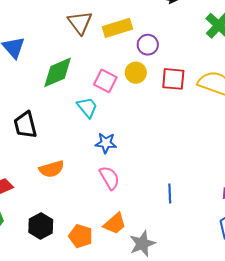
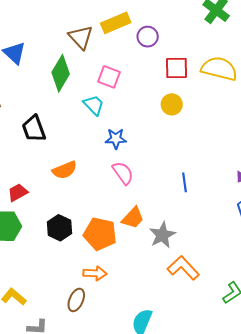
brown triangle: (80, 23) -> (81, 37), moved
green diamond: (58, 72) -> (61, 73), turned -30
yellow circle: (136, 73) -> (172, 104), moved
orange pentagon: (81, 236) -> (100, 234), size x1.4

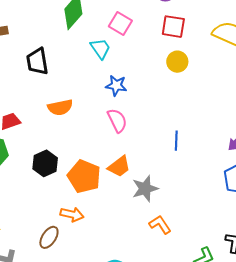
red square: (176, 68) -> (173, 27), moved
orange L-shape: (183, 268) -> (160, 225), size x0.7

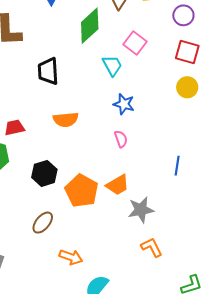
pink semicircle: (117, 120) -> (121, 139), size x0.7
orange arrow: (72, 214) -> (71, 257), moved
brown ellipse: (49, 237) -> (43, 223), moved

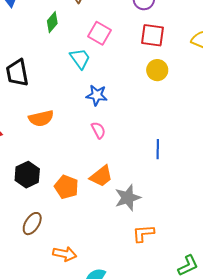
green diamond: (90, 26) -> (52, 22), size x0.6
orange pentagon: (82, 191) -> (66, 187), size x0.7
orange L-shape: (152, 247) -> (143, 233), turned -60

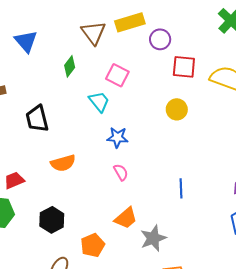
red square: (153, 35) -> (184, 67), moved
orange pentagon: (66, 187) -> (93, 245), moved, turned 30

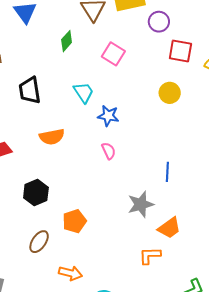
cyan trapezoid: (99, 102) -> (84, 92), moved
orange trapezoid: (126, 218) -> (169, 228), moved
gray star: (153, 238) -> (141, 204), moved

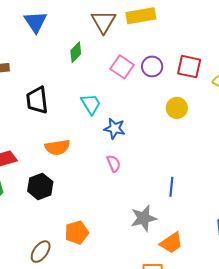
purple circle: (159, 22) -> (152, 66), moved
black hexagon: (36, 193) -> (40, 186), moved

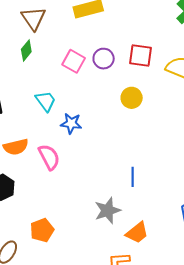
brown triangle: (104, 22) -> (33, 18), moved
pink semicircle: (114, 163) -> (49, 157), moved, size x1.5

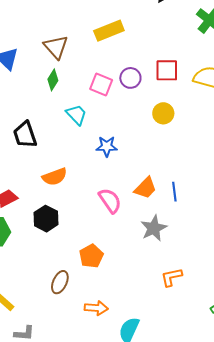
cyan trapezoid: (46, 101) -> (76, 115), moved
pink semicircle: (49, 157) -> (110, 201), moved
orange trapezoid: (137, 233) -> (145, 188), moved

